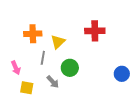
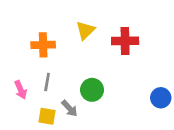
yellow triangle: (58, 42) -> (85, 30), moved
gray line: (43, 58) -> (47, 82), moved
yellow square: (27, 88) -> (47, 116), moved

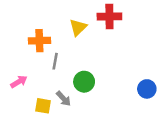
red cross: (125, 41) -> (109, 16), moved
gray line: (47, 82) -> (55, 61), moved
pink arrow: (21, 90) -> (19, 82), turned -98

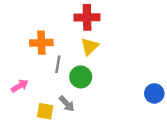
red cross: (109, 16) -> (87, 17), moved
yellow triangle: (78, 27) -> (90, 47), moved
green circle: (84, 82) -> (81, 77), moved

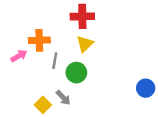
pink arrow: (20, 86) -> (19, 56), moved
yellow square: (45, 111) -> (43, 105), turned 35

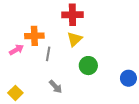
green circle: (76, 73) -> (88, 66), moved
yellow square: (43, 105) -> (15, 93), moved

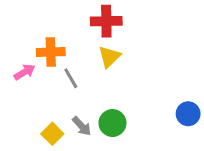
gray line: (48, 54) -> (71, 78), turned -40
green circle: (88, 66) -> (112, 123), moved
yellow square: (15, 93) -> (52, 134), moved

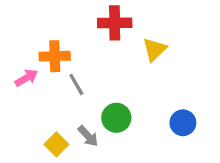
yellow triangle: (109, 57) -> (155, 50), moved
blue circle: (188, 114) -> (183, 123), moved
green circle: (112, 123) -> (116, 118), moved

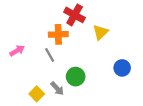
red cross: (115, 23) -> (75, 15), turned 30
orange cross: (55, 56) -> (58, 34), moved
blue circle: (183, 123) -> (122, 68), moved

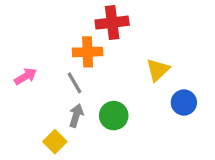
red cross: (75, 15) -> (112, 23), turned -36
yellow triangle: (100, 32) -> (158, 70), moved
gray arrow: (57, 88) -> (76, 116), moved, turned -120

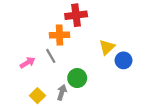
pink arrow: (26, 76) -> (28, 63), moved
blue circle: (184, 103) -> (123, 60), moved
gray arrow: (76, 116) -> (62, 92), moved

